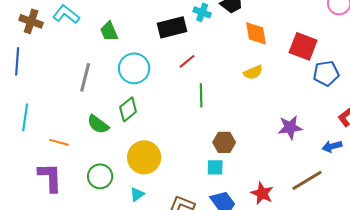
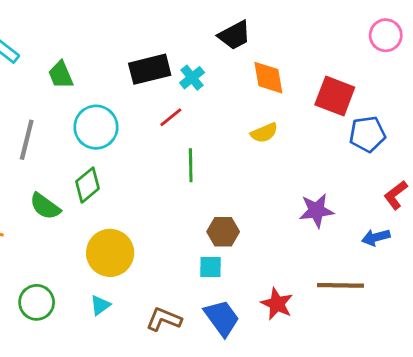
cyan cross: (202, 12) -> (192, 78), moved, turned 30
green circle: (100, 176) -> (37, 302), moved
brown line: (307, 180) -> (340, 285), turned 32

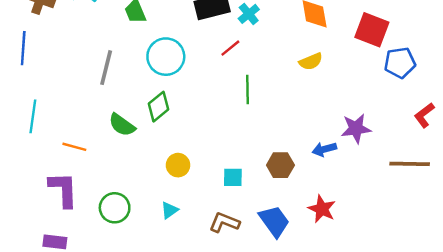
brown hexagon: (223, 232) -> (280, 165), moved
blue arrow: (376, 237) -> (324, 149), moved
yellow circle: (110, 253) -> (178, 165), size x0.6
cyan square: (210, 267) -> (233, 177), moved
brown line: (340, 285) -> (410, 164), moved

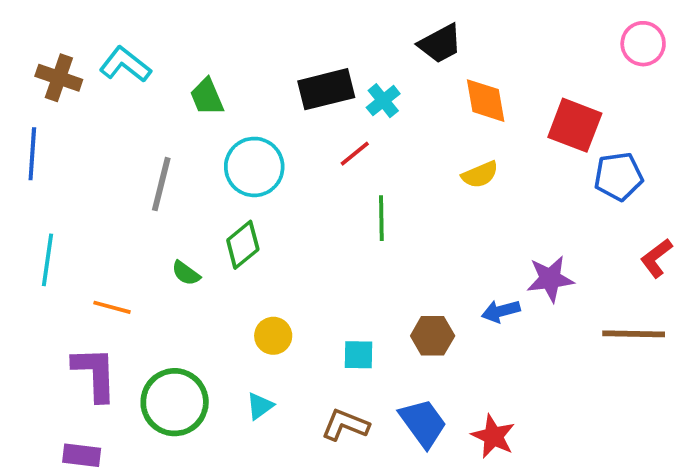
green semicircle: (122, 125) -> (186, 273), size x0.7
green circle: (115, 208) -> (175, 402), size x1.4
red star: (322, 209) -> (493, 436), moved

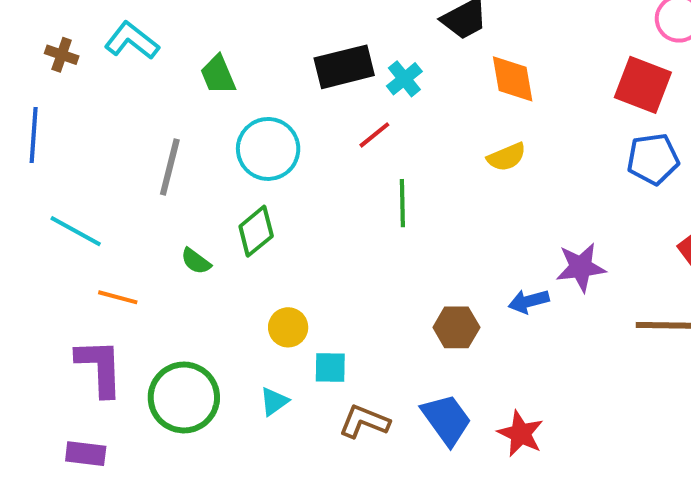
brown cross: (59, 78) -> (62, 55), size x0.7
red square: (575, 125) -> (643, 85), moved
cyan line: (47, 260) -> (76, 231), moved, turned -69
cyan square: (359, 355) -> (330, 367), moved

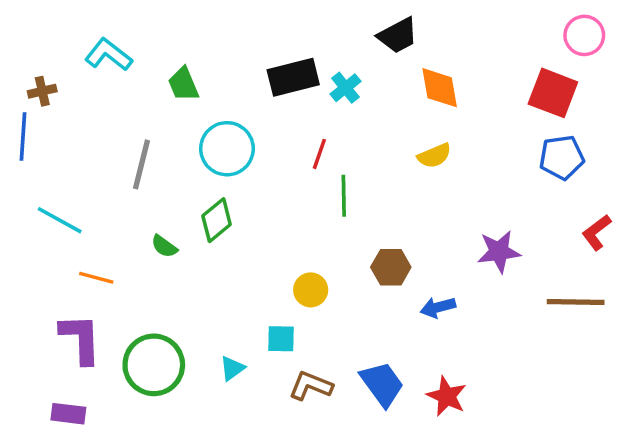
brown cross: (62, 55) -> (42, 91), moved, turned -32
red line: (374, 135) -> (319, 154), moved, turned -32
blue arrow: (529, 301) -> (438, 307), moved
yellow circle: (288, 327) -> (311, 290), moved
brown hexagon: (456, 327) -> (391, 267), moved

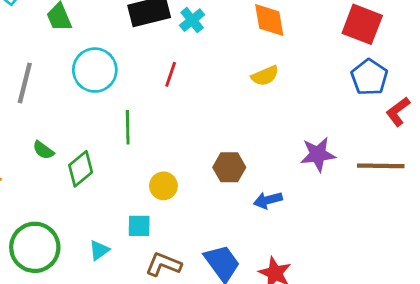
blue pentagon: (562, 157) -> (369, 77), turned -30
green line: (344, 196) -> (128, 127), moved
green diamond: (217, 220) -> (81, 169), moved
red L-shape: (597, 232) -> (398, 112), moved
brown line: (576, 302) -> (381, 166), moved

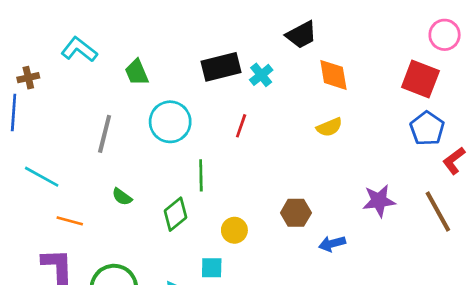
brown line: (381, 166) -> (438, 211), turned 60
green diamond: (81, 169) -> (175, 214), moved

